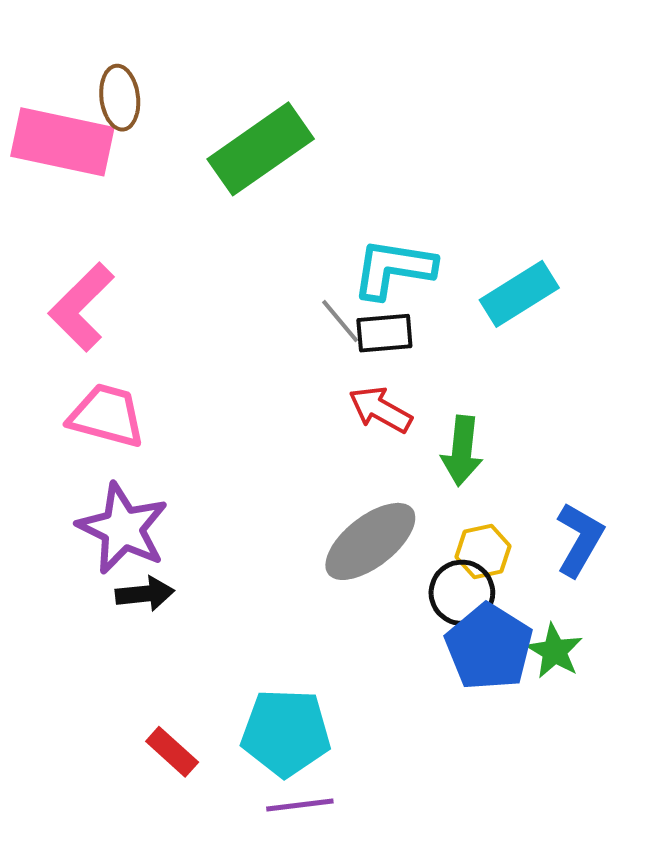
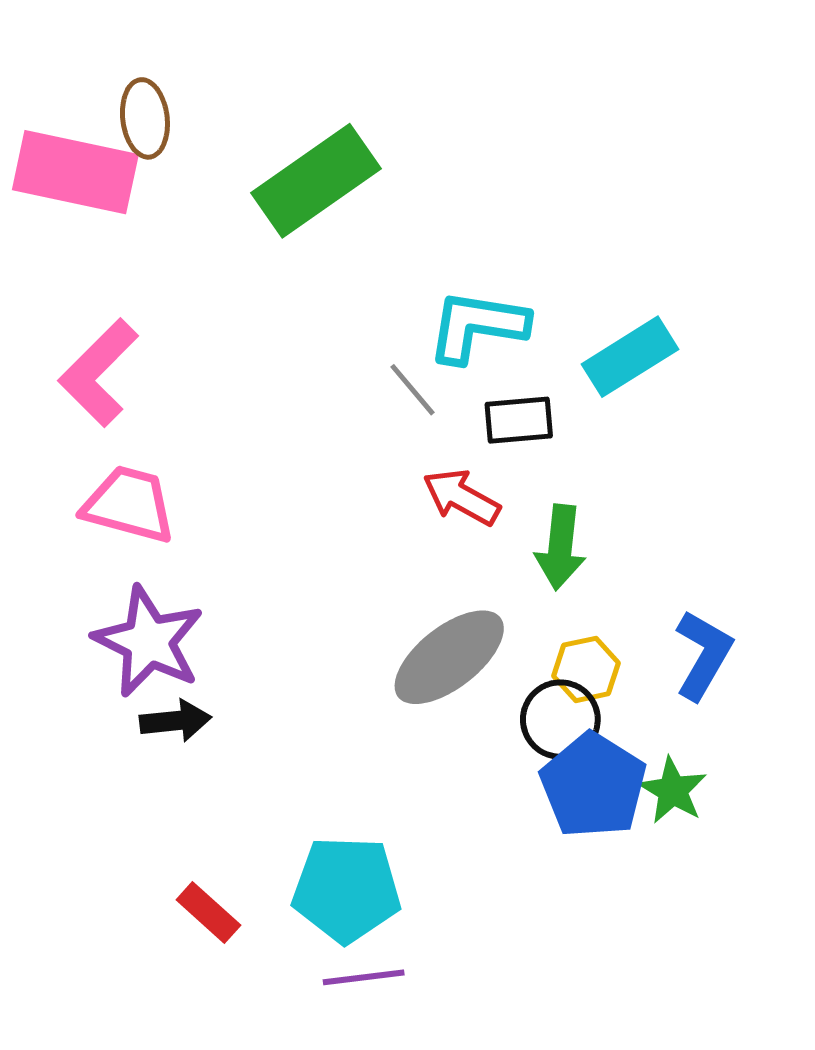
black rectangle: (384, 333) -> (519, 420), moved

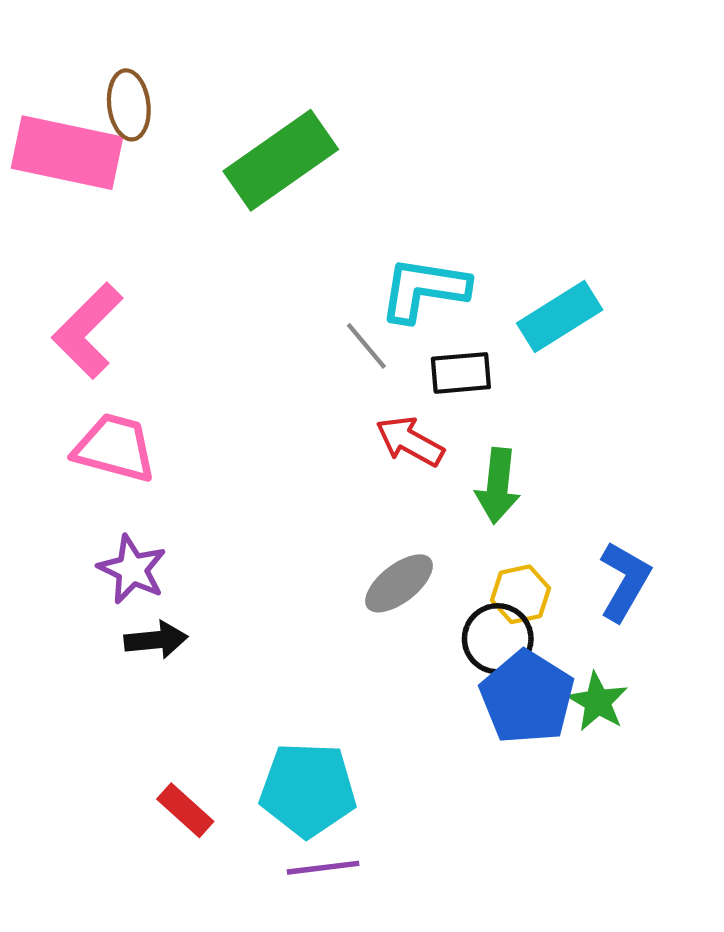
purple star: (149, 641) -> (132, 569), size x0.7
gray ellipse: (449, 657) -> (399, 583), size x0.7

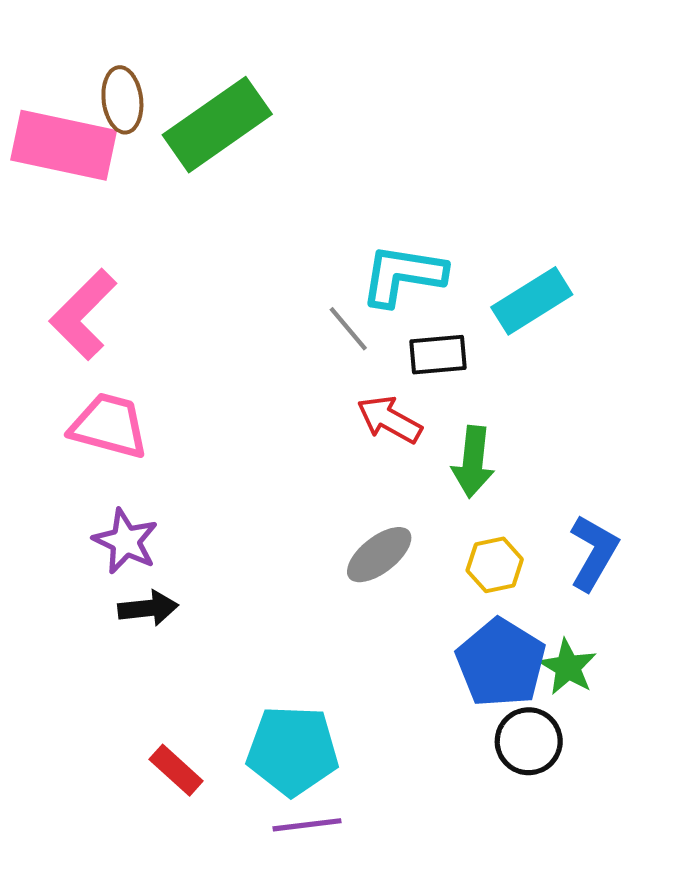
green rectangle: (281, 160) -> (217, 125), moved
black circle: (498, 639) -> (529, 741), moved

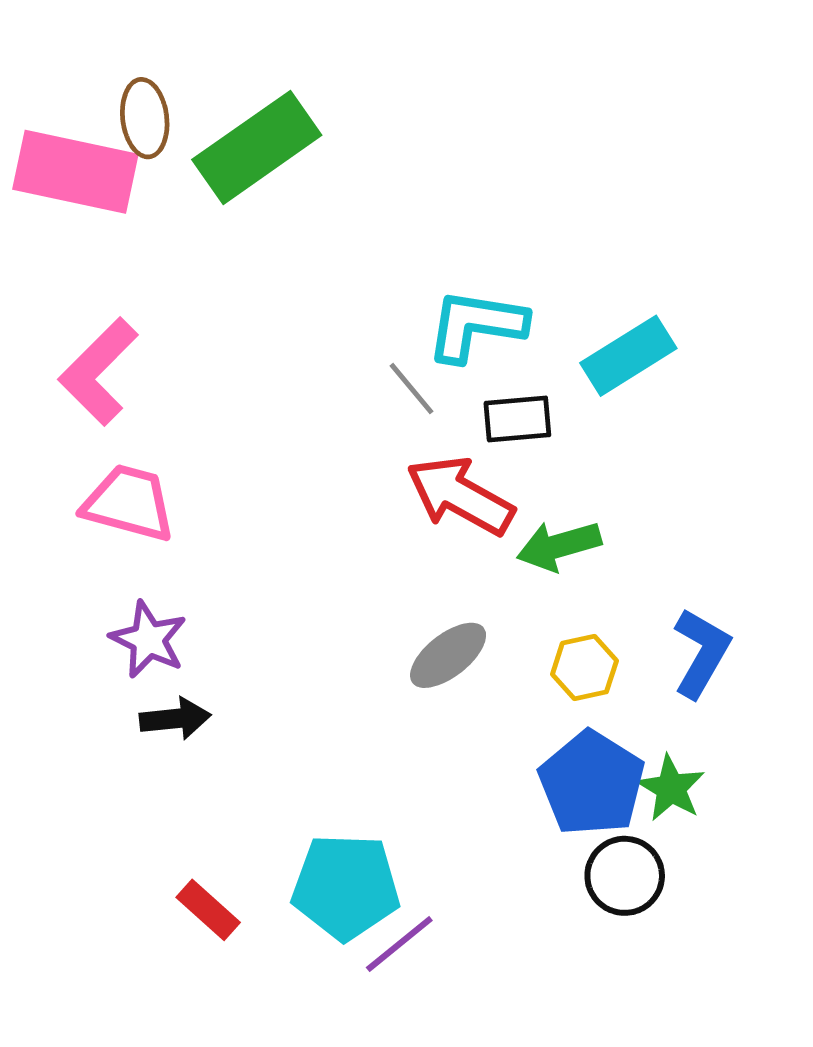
red arrow: (389, 420) -> (460, 496), size x1.4
green arrow: (473, 462) -> (559, 546), turned 68
purple line: (307, 825) -> (399, 944), moved, turned -32

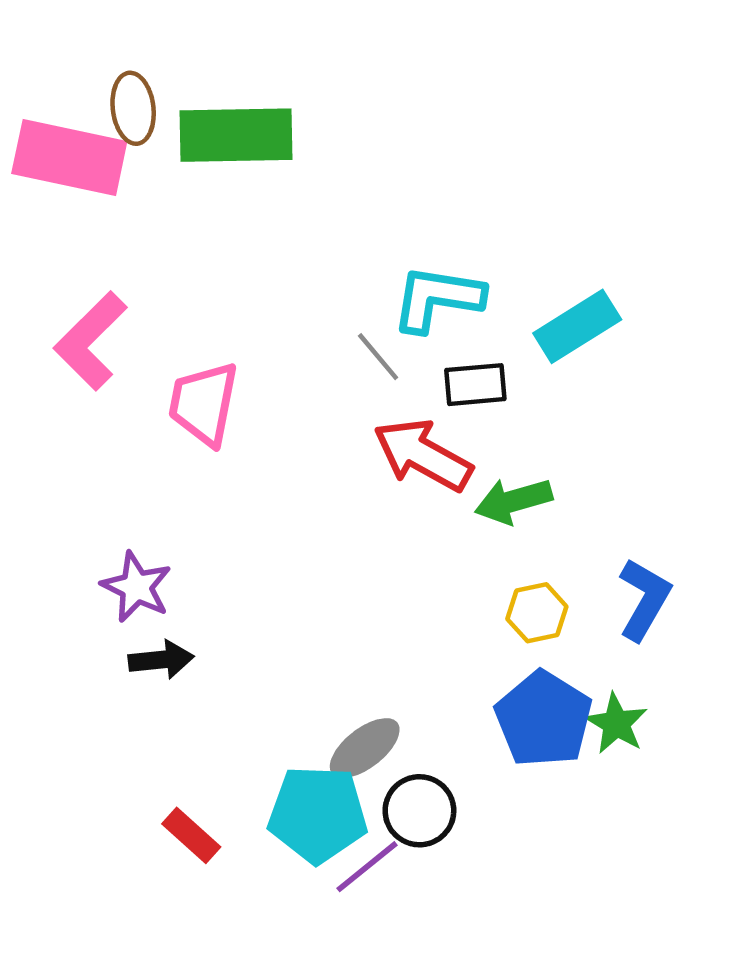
green rectangle: (257, 147) -> (236, 135), turned 34
pink trapezoid: (129, 503) -> (204, 404), moved, turned -94
gray ellipse: (448, 655) -> (365, 748), moved
black circle: (625, 876) -> (419, 811), moved

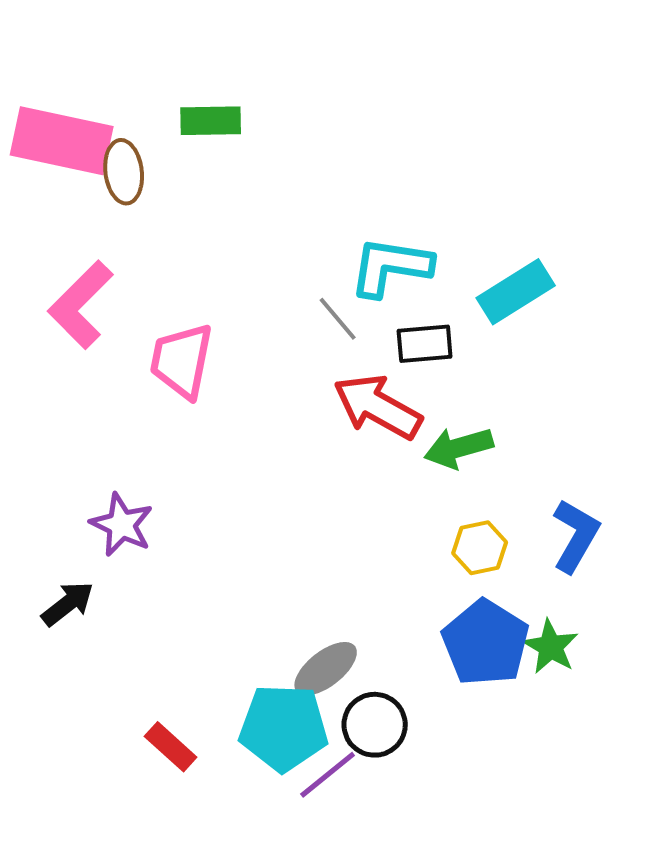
brown ellipse: (133, 108) -> (124, 172), moved
green rectangle: (236, 135) -> (211, 121), size x0.6
black arrow: (161, 660) -> (68, 604), moved, turned -32

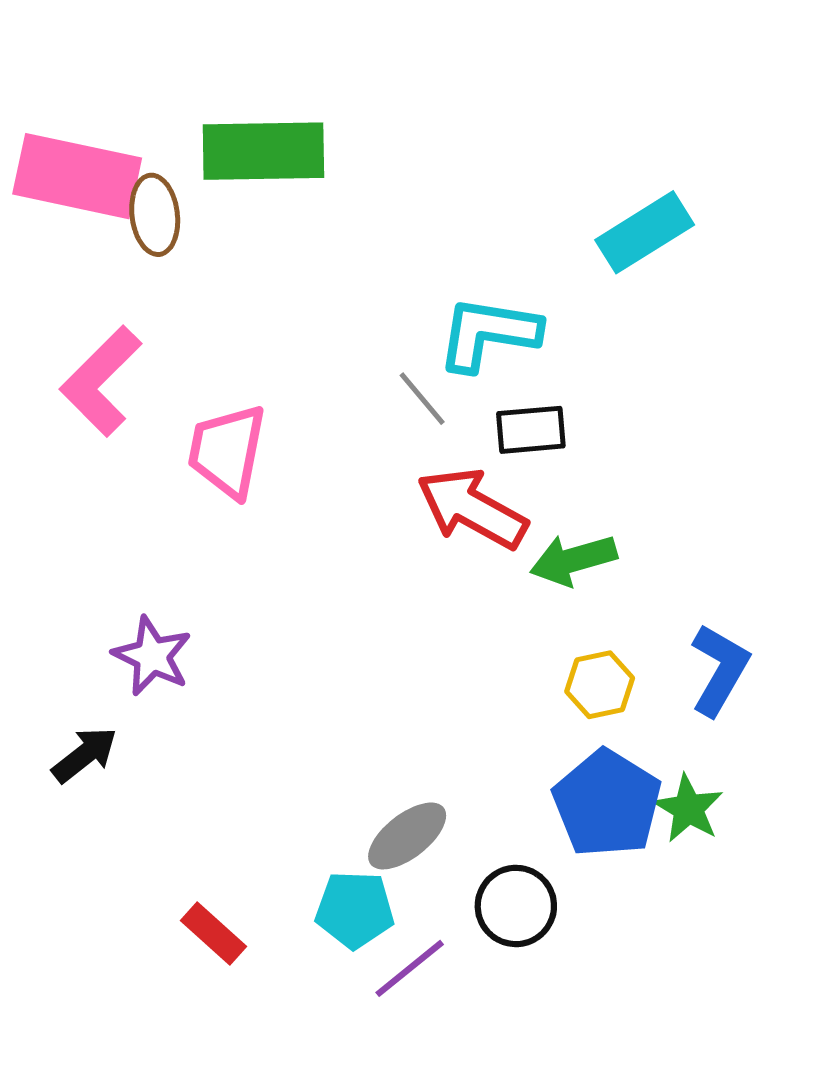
green rectangle: (211, 121) -> (263, 151), size x1.6
cyan rectangle: (516, 292) -> (645, 232), moved
black circle: (375, 725) -> (516, 906), moved
cyan pentagon: (284, 728) -> (355, 910), size x0.7

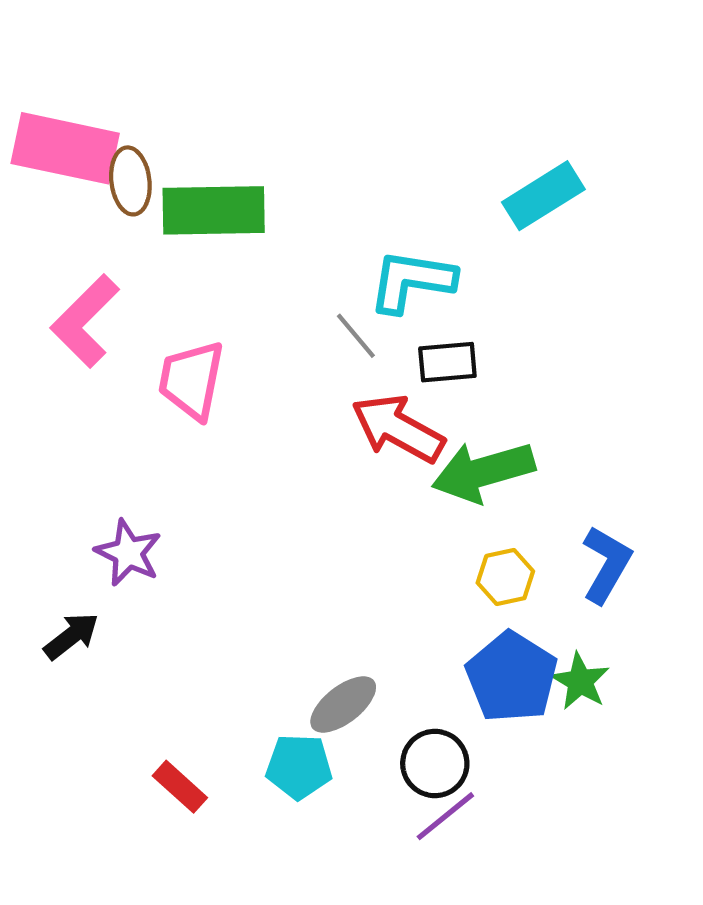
green rectangle: (263, 151) -> (214, 210), moved
green arrow: (573, 560) -> (483, 472), size x1.4
purple line: (410, 968) -> (445, 816), moved

